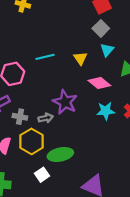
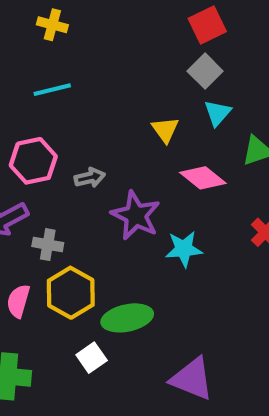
cyan line: (45, 57) -> (52, 90), moved
cyan star: (106, 111) -> (184, 249), moved
gray arrow: (46, 118) -> (90, 178), moved

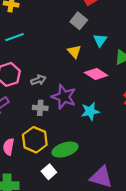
gray square: (205, 71) -> (79, 21), moved
gray cross: (48, 245) -> (40, 108), moved

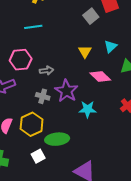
gray square: (79, 21) -> (91, 16), moved

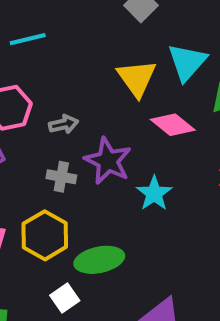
cyan triangle: (111, 46) -> (187, 62), size x1.5
yellow triangle: (85, 52) -> (137, 78), size x1.5
cyan star: (88, 109) -> (154, 193), turned -30

